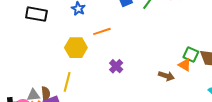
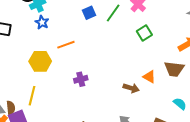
green square: (191, 54) -> (144, 33), moved, turned 35
purple cross: (116, 66) -> (81, 79), turned 32

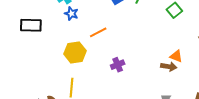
orange triangle: (149, 77) -> (176, 56), moved

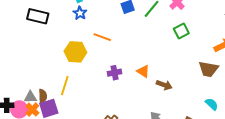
orange line: (98, 32) -> (102, 37), turned 36
orange triangle: (176, 56) -> (143, 71), moved

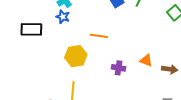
blue star: (80, 13) -> (63, 17), moved
purple cross: (115, 73) -> (119, 68), turned 32

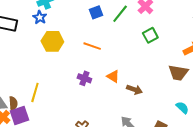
orange line: (99, 36) -> (92, 46), moved
yellow hexagon: (76, 56) -> (52, 41), moved

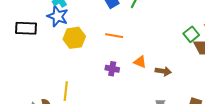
blue star: (40, 17) -> (58, 16), size x1.5
green square: (150, 35) -> (191, 34), moved

